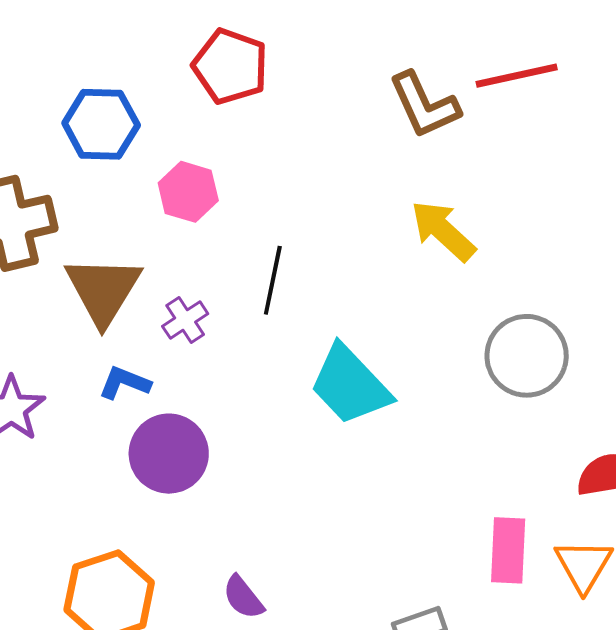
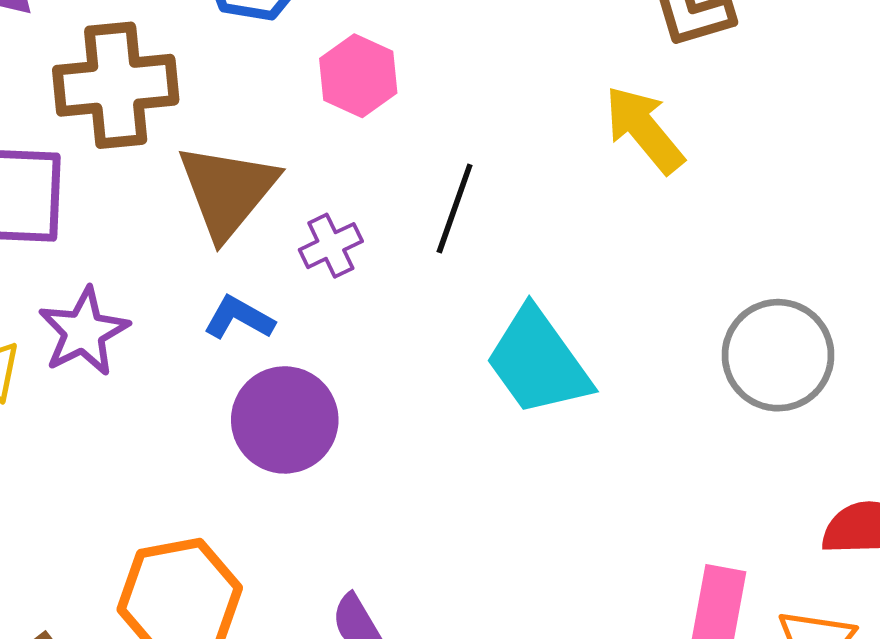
yellow arrow: (443, 231) -> (644, 129), moved

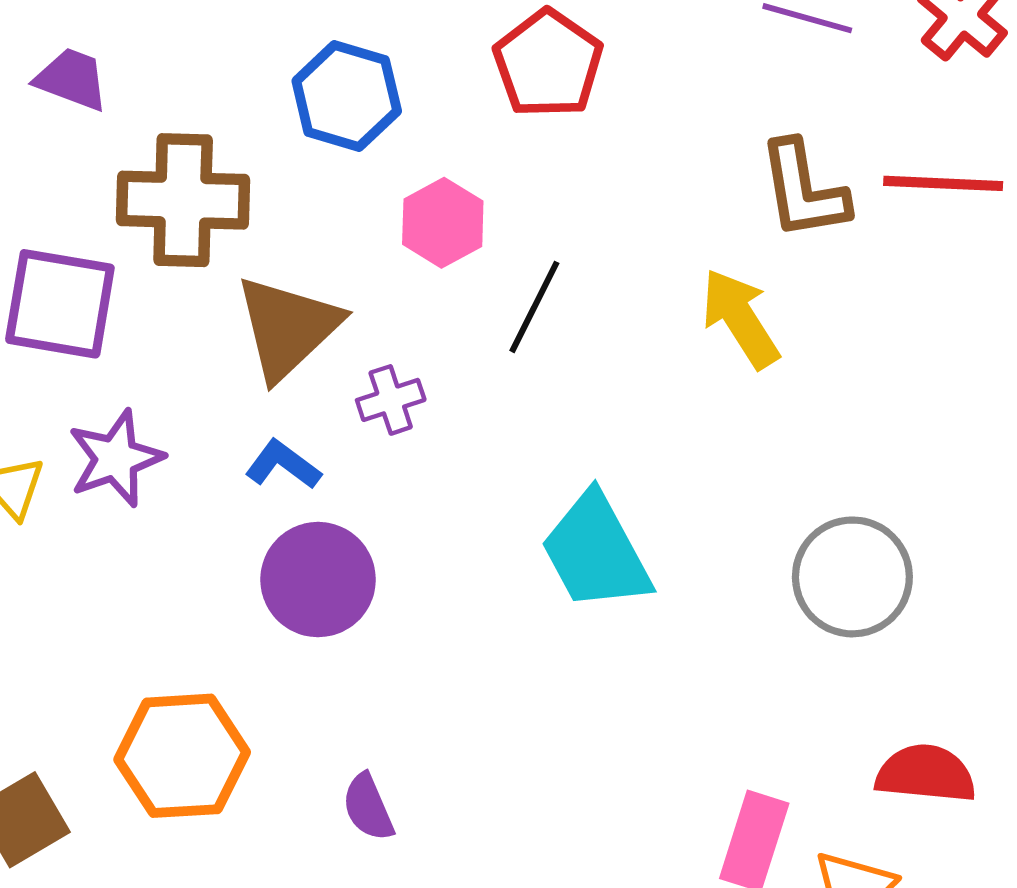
black line: (455, 209) -> (534, 307), moved

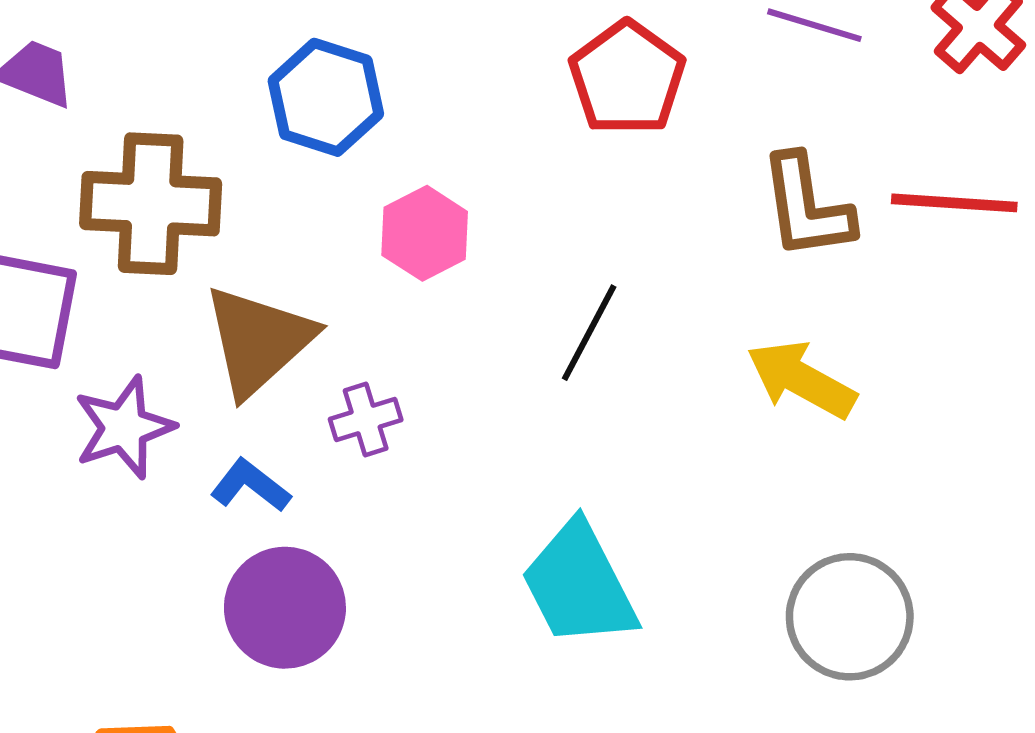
red pentagon: (548, 64) -> (627, 78), moved
black line: (534, 307) -> (589, 333), moved
yellow arrow: (740, 318) -> (801, 379), moved, turned -30
purple star: (116, 458) -> (124, 427), moved

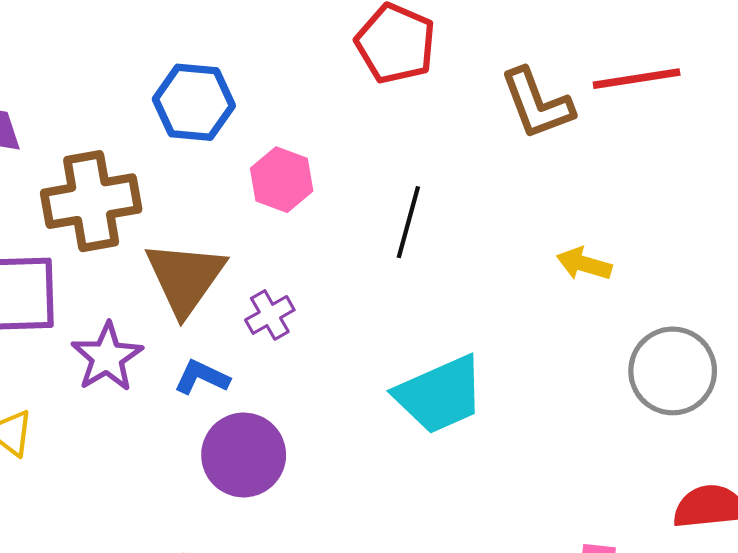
yellow arrow: (801, 379) -> (584, 264), moved, size x0.7
cyan trapezoid: (579, 584) -> (440, 395), turned -74
gray circle: (850, 617) -> (673, 371), moved

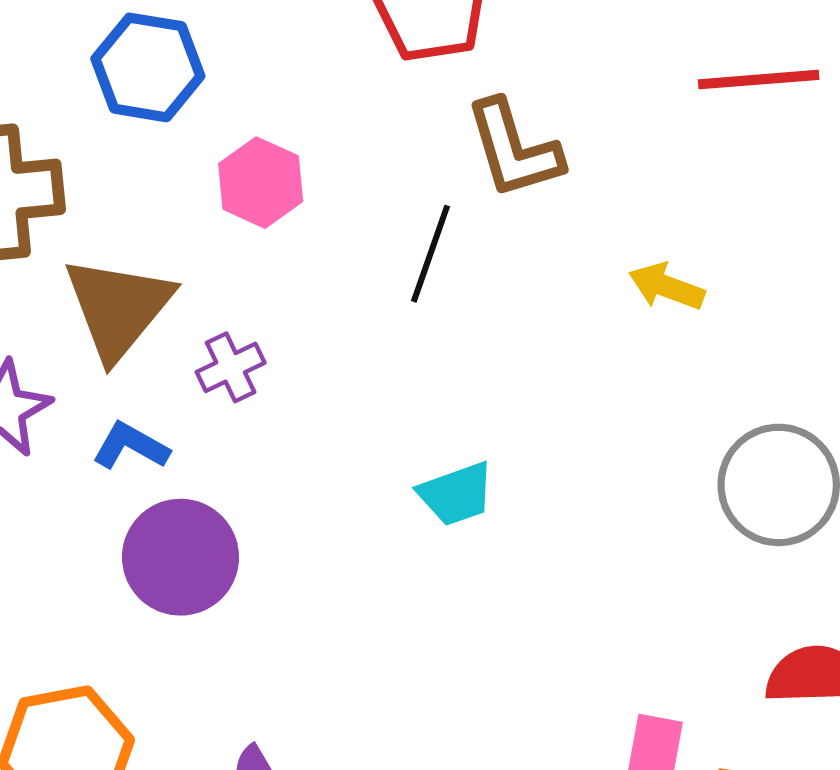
brown L-shape: (537, 104) -> (514, 149), moved
yellow arrow: (584, 264) -> (667, 287), moved
cyan trapezoid: (440, 395) -> (456, 494), size x0.6

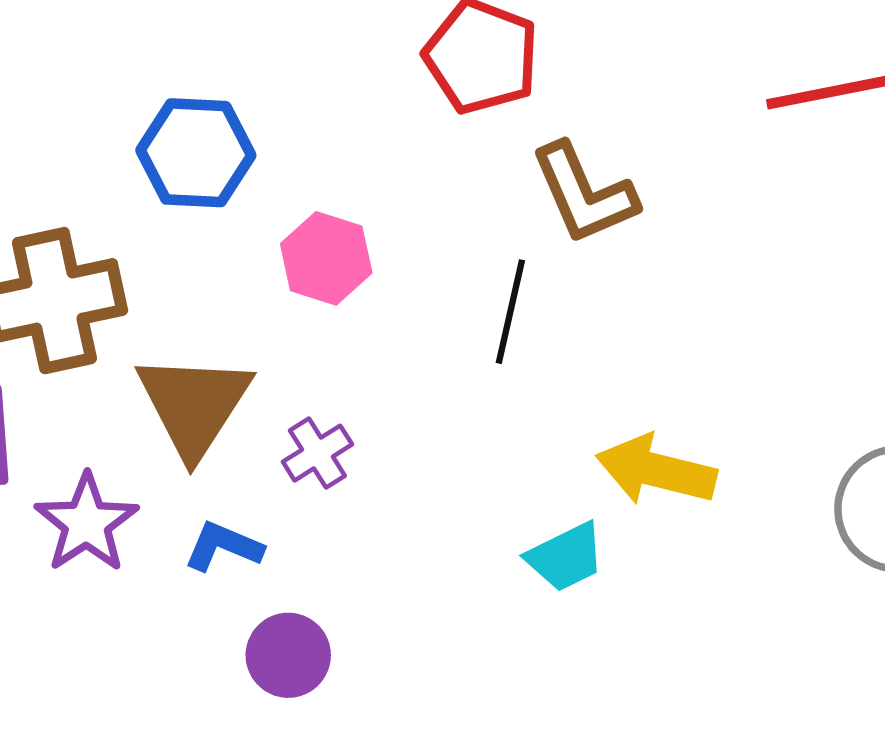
yellow arrow: (667, 287) -> (656, 470), moved, size x1.5
purple circle: (181, 557) -> (288, 655), size x0.7

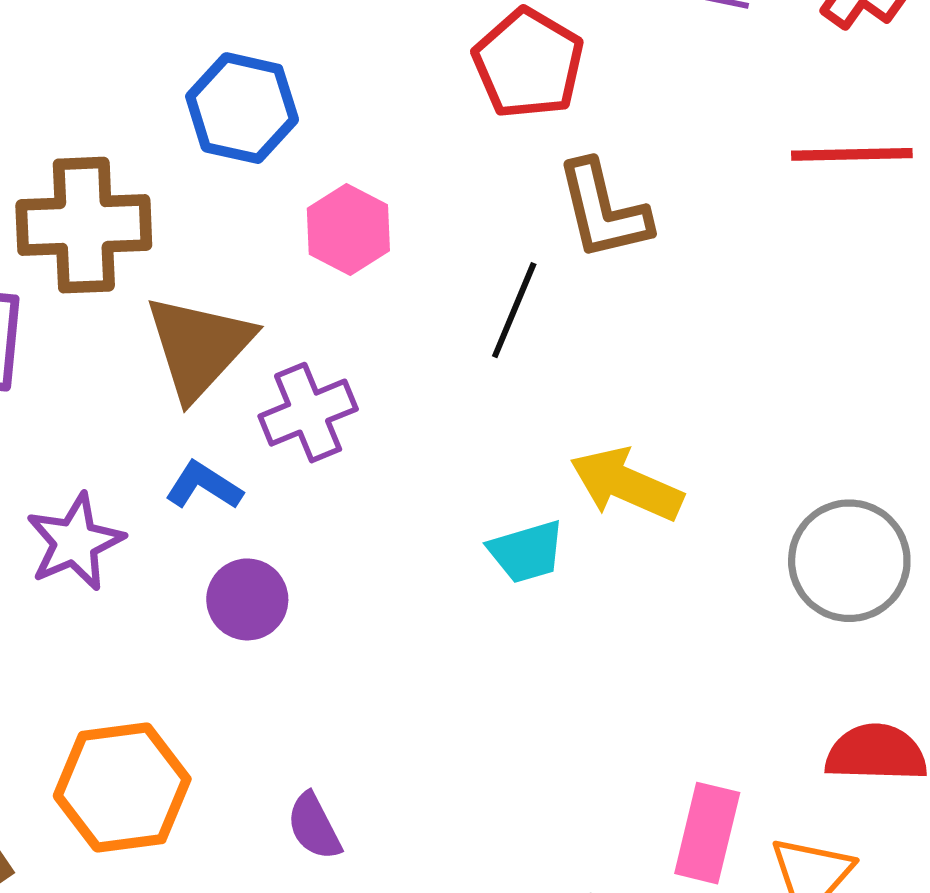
purple cross: (317, 453) -> (308, 413), size x1.4
purple star: (87, 523) -> (75, 542), moved

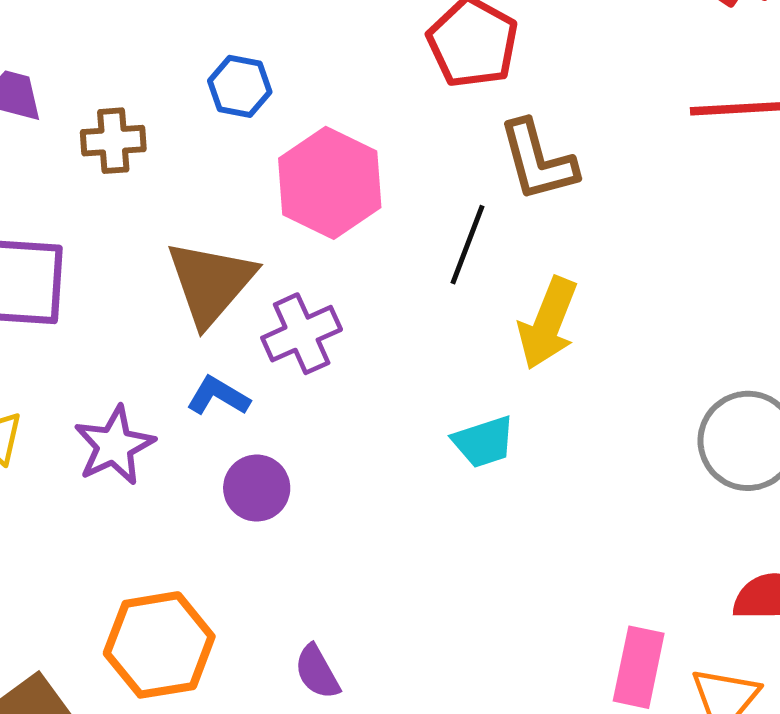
blue hexagon: (242, 108) -> (240, 86), size x0.7
brown cross: (84, 225) -> (113, 141), moved, size x0.6
pink hexagon: (348, 229) -> (330, 183), size x1.5
yellow arrow: (626, 484) -> (548, 323), moved, turned -90

